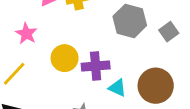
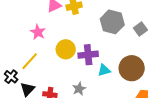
cyan triangle: (117, 88) -> (104, 70), turned -40

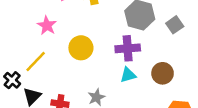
purple cross: (88, 55) -> (128, 48), moved
brown circle: (132, 68) -> (163, 73), size x0.7

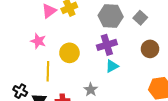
yellow line: (36, 61) -> (48, 71), moved, turned -30
brown circle: (163, 73) -> (150, 49), moved

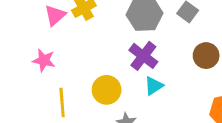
purple cross: (107, 45) -> (143, 56), turned -30
yellow circle: (69, 53) -> (107, 90), moved

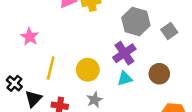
brown circle: (206, 56) -> (159, 74), moved
pink star: (44, 60) -> (30, 37), moved

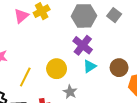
yellow line: (51, 68) -> (25, 77), turned 30
brown circle: (159, 74) -> (119, 68), moved

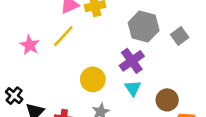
cyan triangle: (90, 66) -> (133, 88), turned -48
yellow line: (25, 77) -> (63, 36), moved

